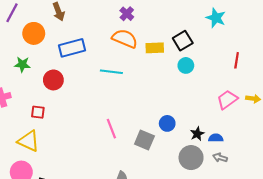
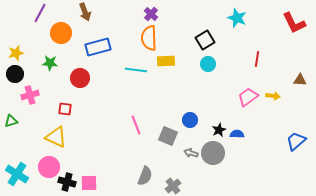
orange semicircle: (125, 39) -> (149, 38), turned -115
yellow rectangle: (155, 48) -> (166, 61), moved
gray arrow: (220, 158) -> (191, 153), moved

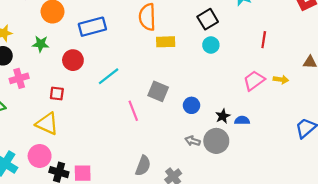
cyan line: (136, 70) -> (109, 76), moved, turned -45
gray square: (168, 136) -> (158, 91), moved

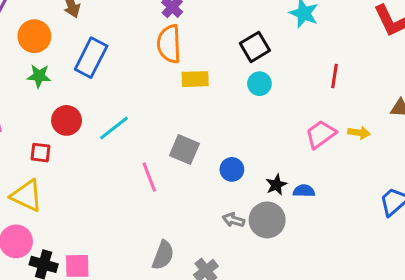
blue rectangle: (92, 27) -> (91, 58), turned -48
green star: (41, 44) -> (39, 76), moved
red circle: (73, 60) -> (67, 120), moved

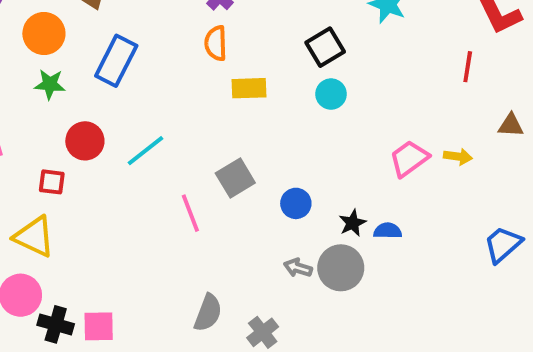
orange semicircle: (169, 44) -> (216, 43), size x0.7
red line: (334, 76) -> (468, 67), moved
gray square: (184, 150) -> (235, 178), turned 36

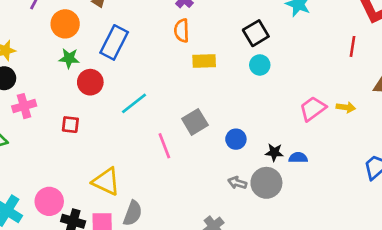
red circle: (85, 141) -> (90, 82), moved
black star: (353, 223) -> (274, 152), turned 30
yellow triangle: (34, 237) -> (106, 182), moved
gray semicircle: (208, 313) -> (133, 213), moved

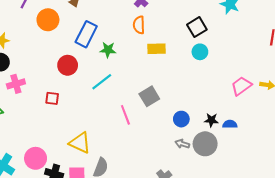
green star: (69, 58) -> (108, 50), moved
blue circle: (236, 139) -> (181, 119), moved

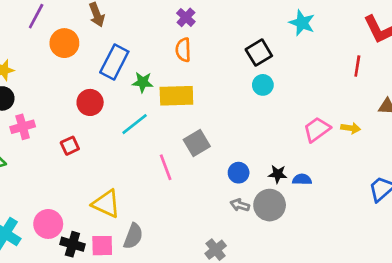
yellow rectangle: (157, 49) -> (176, 96), moved, size x1.4
red square: (52, 98) -> (70, 146), turned -32

